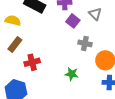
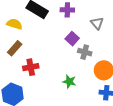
purple square: (73, 21) -> (72, 39), moved

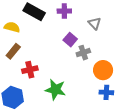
gray cross: (85, 52) -> (83, 53), turned -32
green star: (69, 82) -> (55, 90), moved, size x1.5

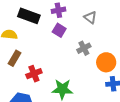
purple square: (70, 40) -> (59, 30), moved

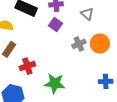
orange circle: (106, 62) -> (100, 44), moved

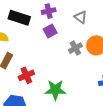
purple square: (55, 24) -> (50, 31), turned 32

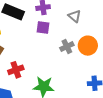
purple square: (50, 31) -> (43, 28), turned 32

